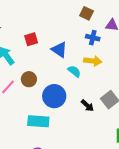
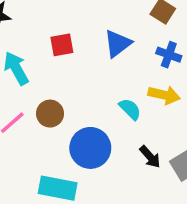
blue triangle: (59, 50) -> (118, 44), moved, turned 42
black arrow: (87, 106) -> (150, 157), moved

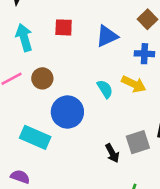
blue cross: (169, 55) -> (144, 54), turned -30
black arrow: (150, 157) -> (112, 153), moved

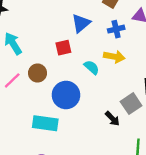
red square: (64, 27) -> (63, 48), moved

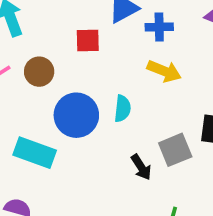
blue cross: (116, 29) -> (159, 27), moved
cyan semicircle: (92, 67) -> (122, 108), moved, turned 42

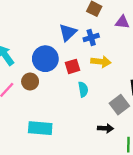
red square: (88, 41) -> (72, 66), moved
blue circle: (76, 115) -> (45, 59), moved
black arrow: (141, 167) -> (105, 128), moved, turned -40

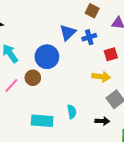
yellow arrow: (101, 62) -> (101, 77), moved
red square: (72, 66) -> (111, 54), moved
cyan semicircle: (83, 89) -> (72, 112), moved

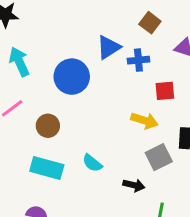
brown circle: (33, 78) -> (48, 126), moved
cyan semicircle: (72, 112) -> (92, 163), turned 128

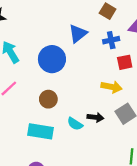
blue cross: (138, 60) -> (111, 40), moved
brown circle: (48, 126) -> (48, 99), moved
black arrow: (134, 185) -> (95, 117), moved

